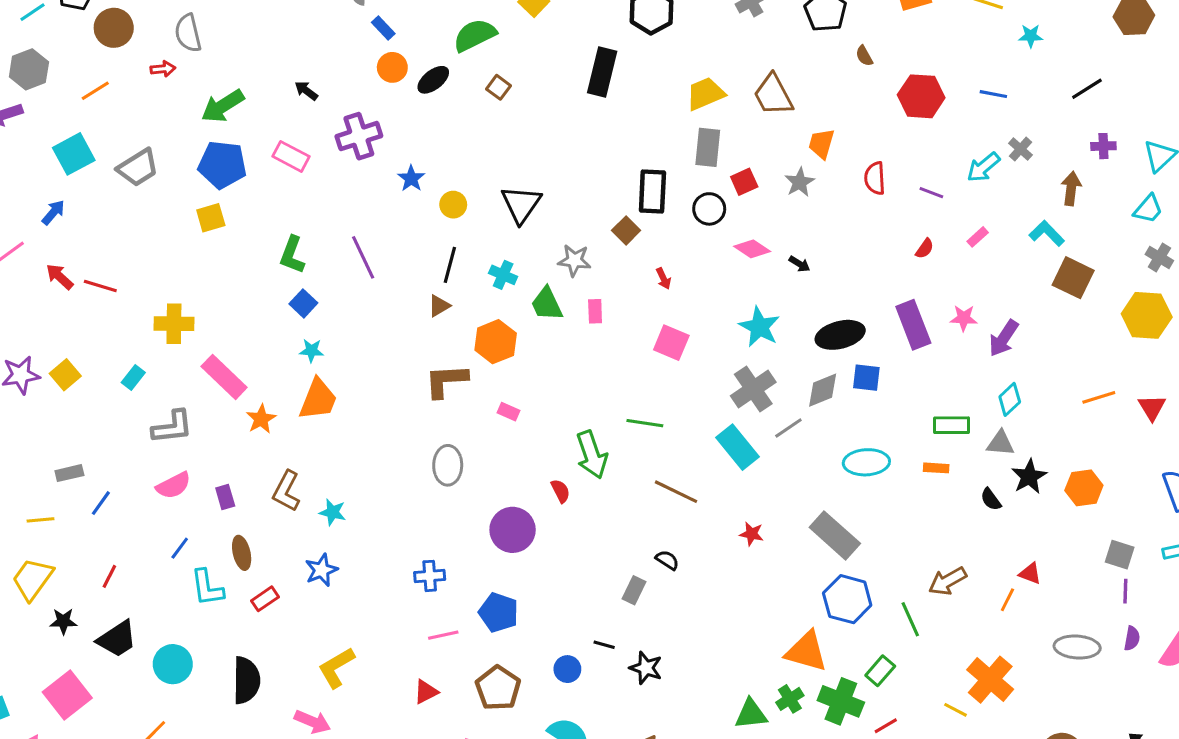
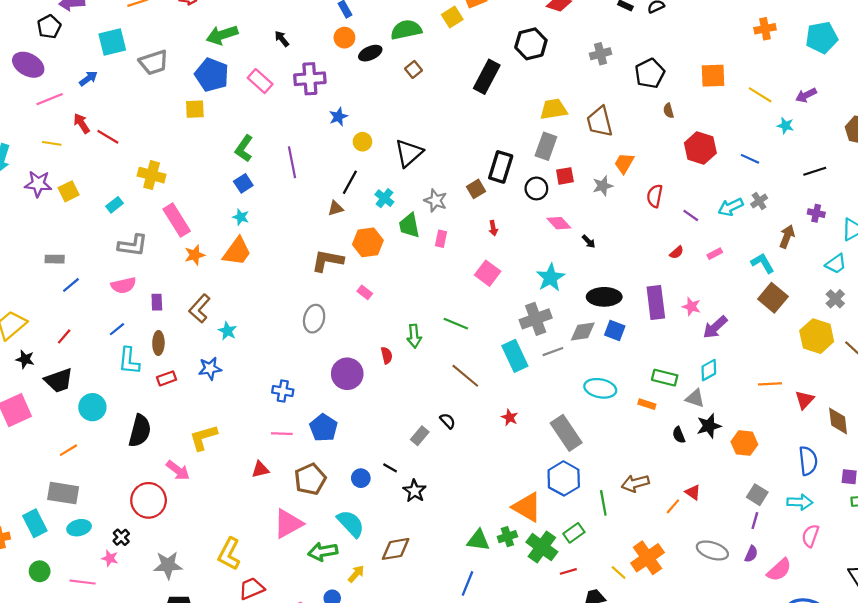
green arrow: (592, 455) -> (414, 336), size x0.7
yellow line: (41, 520) -> (52, 143), moved

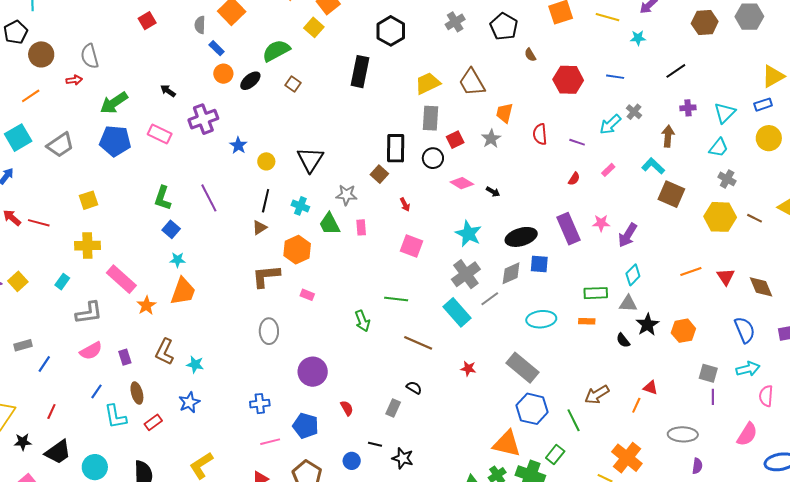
yellow square: (195, 109) -> (88, 200), moved
red semicircle: (387, 355) -> (347, 408), moved
purple semicircle: (751, 554) -> (697, 466), moved

